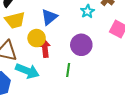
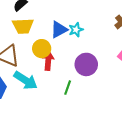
cyan star: (87, 11) -> (76, 30), moved

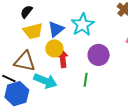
blue triangle: (59, 30) -> (56, 29), moved
cyan star: (76, 30) -> (83, 25), size x1.6

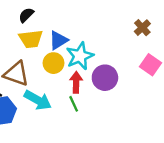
cyan star: (83, 25) -> (80, 56), moved
red arrow: (63, 59) -> (76, 82), moved
green line: (86, 80) -> (74, 104), moved, turned -40

